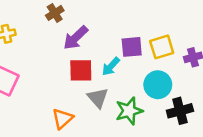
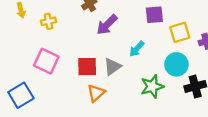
purple square: (132, 47) -> (154, 15), moved
red square: (81, 70) -> (87, 67), moved
gray triangle: (98, 98) -> (112, 67), moved, turned 36

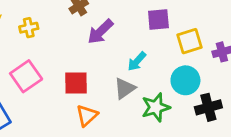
pink square: (46, 61) -> (26, 76), turned 30
gray triangle: (112, 67) -> (125, 88), moved

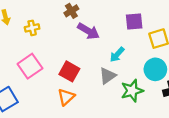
purple arrow: (100, 32) -> (88, 31), turned -105
red square: (76, 83) -> (69, 71), turned 30
orange triangle: (87, 115) -> (66, 97), moved

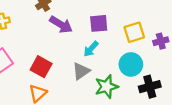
purple square: (134, 22) -> (99, 23), moved

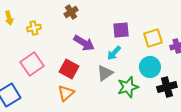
purple arrow: (61, 25) -> (84, 43), moved

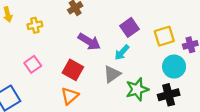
purple square: (121, 30) -> (129, 27), turned -30
pink square: (32, 64) -> (33, 64), size x0.7
cyan circle: (150, 67) -> (174, 67), moved
black cross: (167, 87) -> (169, 95), moved

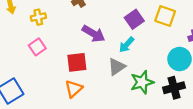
yellow square: (164, 36) -> (165, 16), moved, turned 36
pink square: (33, 64) -> (37, 47), moved
red square: (73, 70) -> (77, 62), turned -36

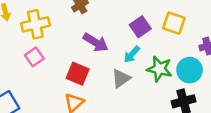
yellow cross: (38, 17) -> (35, 24), size x1.6
red square: (77, 62) -> (78, 74), turned 30
green star: (142, 82) -> (159, 69), moved, turned 30

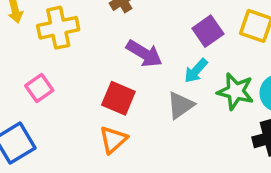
pink square: (34, 57) -> (39, 88), moved

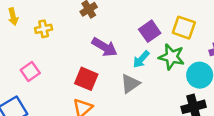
yellow cross: (58, 28) -> (44, 29), size x0.6
green star: (236, 91) -> (172, 57), moved

